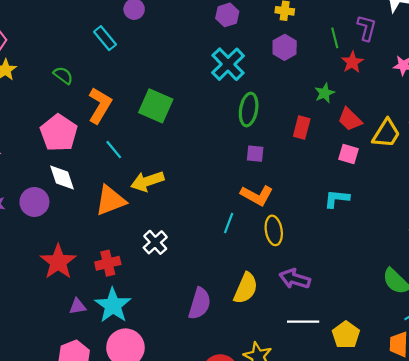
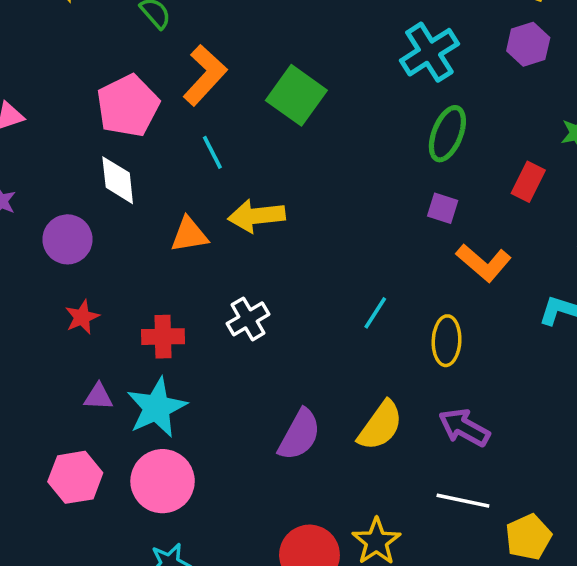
orange L-shape: (257, 195) -> (484, 263), moved
orange triangle: (110, 201) -> (189, 235), size x0.7
purple circle: (34, 202) -> (67, 239), moved
red star: (58, 262) -> (82, 317), size x0.6

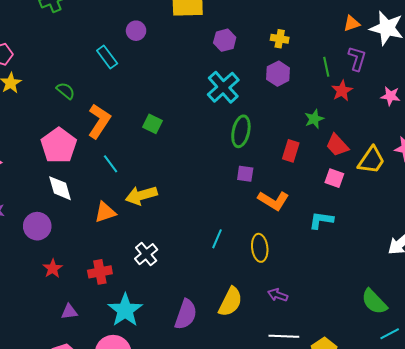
green square: (296, 95) -> (152, 124), size x0.6
cyan star: (157, 408) -> (125, 310), moved
purple arrow: (464, 427) -> (278, 295), size x0.7

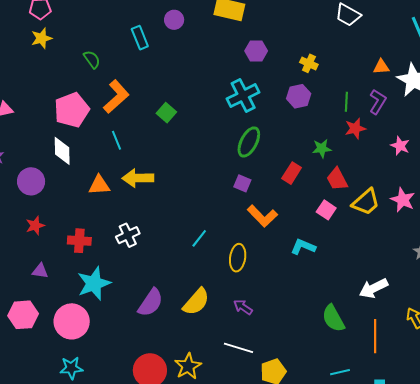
green semicircle: (374, 302) -> (333, 318), moved

